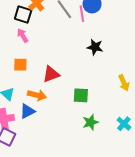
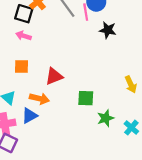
pink arrow: (23, 35) -> (23, 36), turned -40
black star: (95, 47) -> (108, 30), moved
green star: (90, 122) -> (105, 118), moved

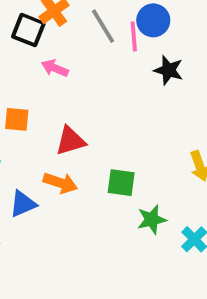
pink arrow: (23, 36) -> (55, 68), moved
orange arrow: (39, 99) -> (60, 183), moved

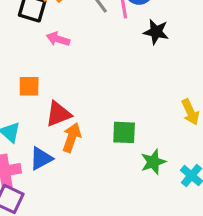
red triangle: (70, 141) -> (58, 114), moved
orange arrow: (60, 183) -> (72, 137), turned -84

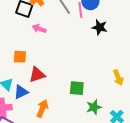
orange arrow: (72, 137) -> (42, 108), moved
blue triangle: (41, 158) -> (21, 92), moved

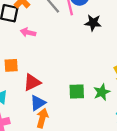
blue triangle: (21, 92) -> (38, 103), moved
green star: (94, 107) -> (102, 92), moved

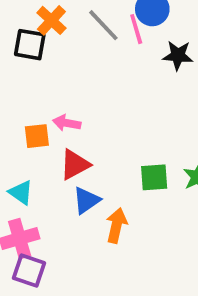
pink arrow: (28, 32) -> (67, 123), moved
orange arrow: (42, 118) -> (117, 225), moved

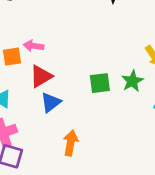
orange arrow: (117, 225) -> (71, 143), moved

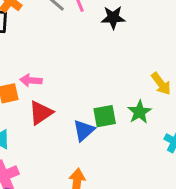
blue triangle: (51, 102) -> (84, 130), moved

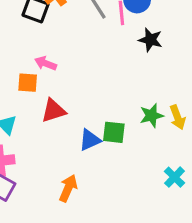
pink arrow: (31, 80) -> (46, 63), moved
green star: (139, 112) -> (152, 116), moved

